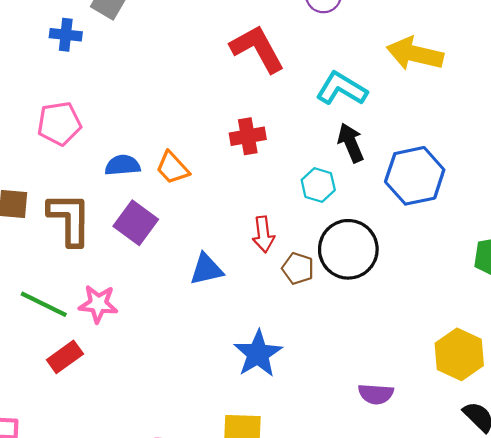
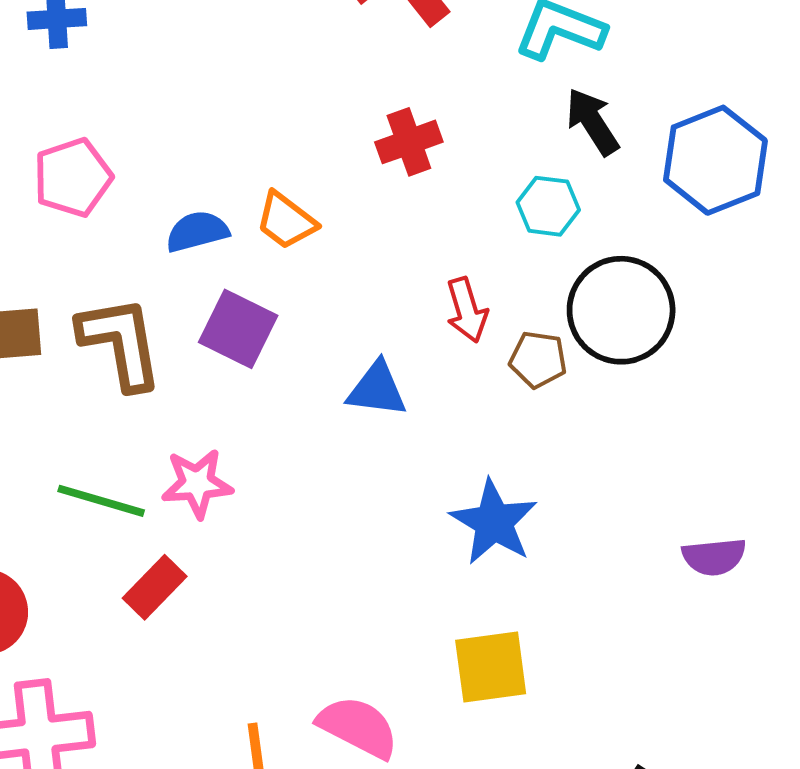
blue triangle: (206, 269) -> (377, 389), turned 30

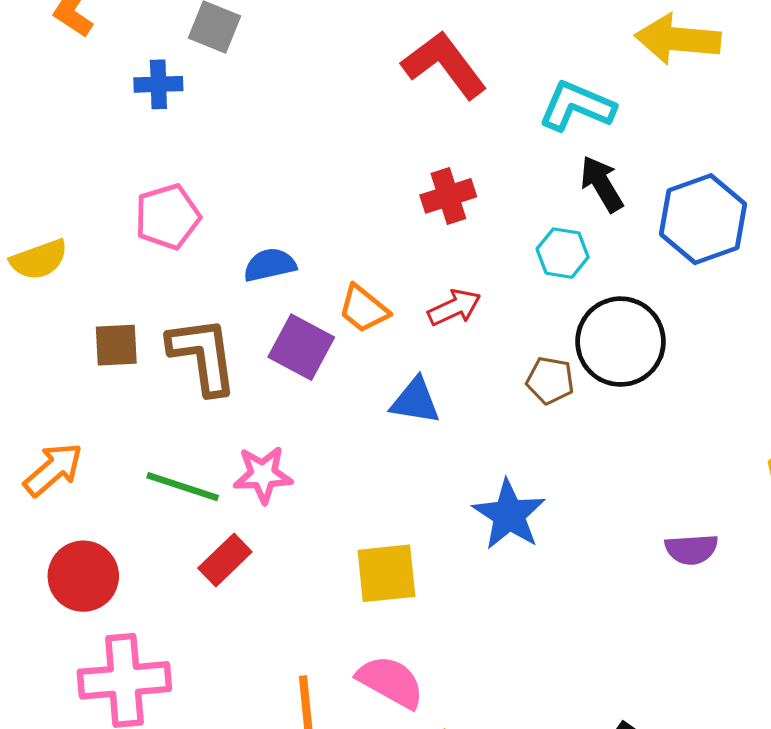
orange trapezoid: (286, 221) -> (364, 309), moved
red arrow: (467, 310) -> (454, 307), moved, turned -100
yellow square: (491, 667) -> (386, 573), moved

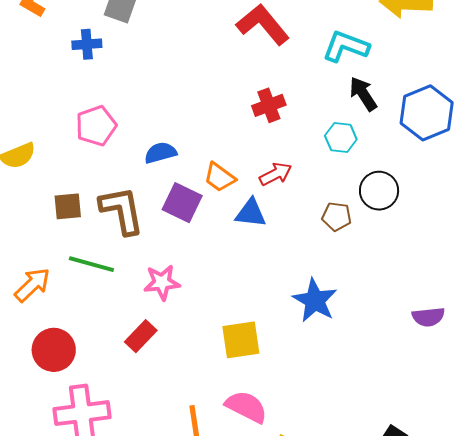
black circle: (621, 342) -> (379, 191), size x0.7
blue triangle: (415, 401) -> (251, 213), moved
green line: (183, 487) -> (91, 264), moved

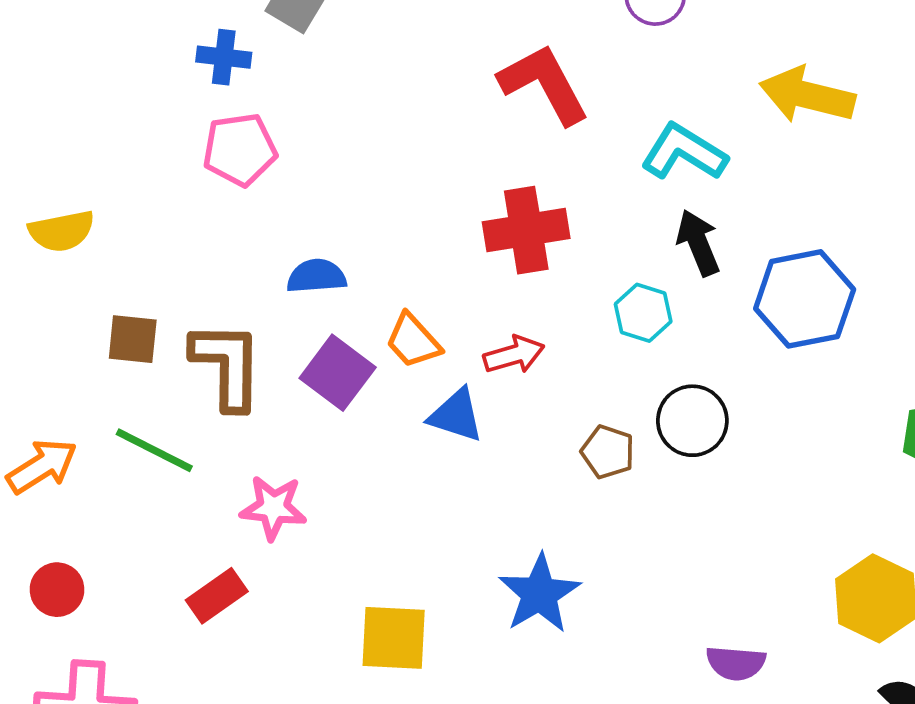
red cross: (269, 105) -> (526, 230), size x1.4
pink pentagon: (96, 126) -> (240, 150), moved
red circle: (54, 350) -> (57, 590), size x0.7

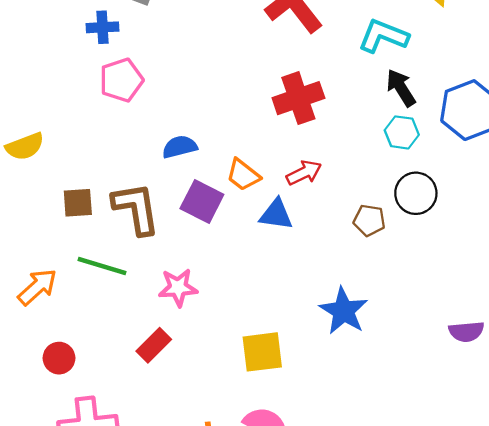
cyan hexagon: (643, 313) -> (402, 132), moved

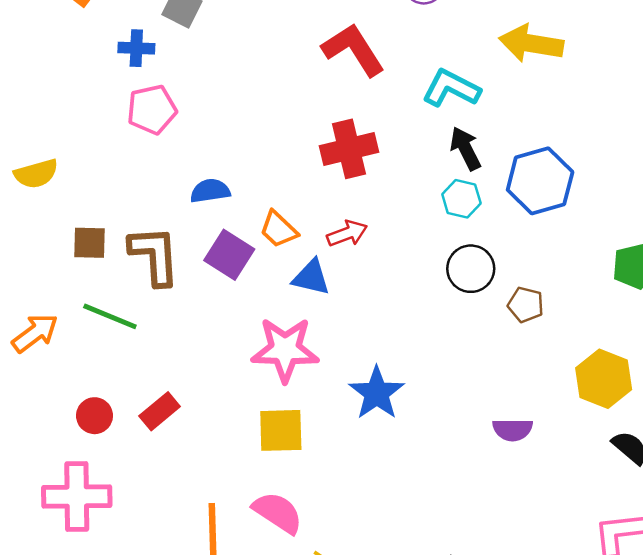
brown pentagon: (369, 220) -> (526, 305), moved
pink star: (178, 288) -> (285, 350), moved, size x1.5
red circle: (59, 358) -> (94, 416), moved

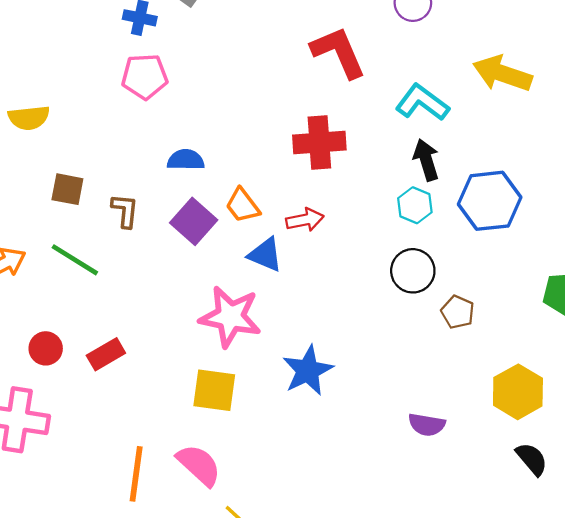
brown L-shape: (154, 255) -> (125, 211), size x0.6

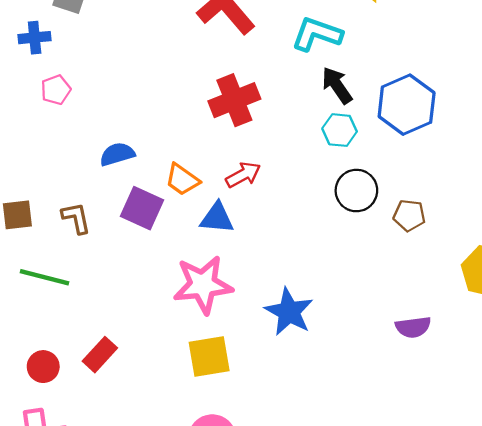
pink pentagon: (145, 77) -> (56, 90), size x0.7

